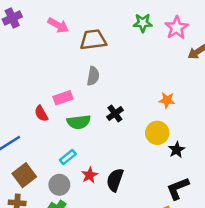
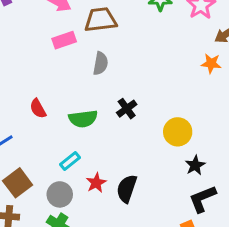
pink rectangle: (63, 98) -> (64, 40), moved
orange star: (167, 100) -> (211, 63), moved
black star: (177, 150) -> (195, 165), moved

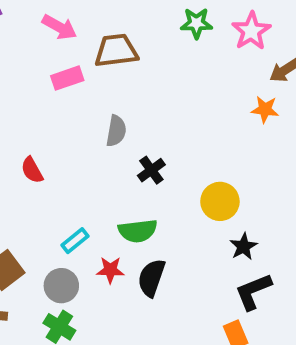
gray semicircle: (101, 63) -> (116, 131), moved
green semicircle: (83, 119) -> (138, 231), moved
red star: (96, 183) -> (110, 270), turned 30

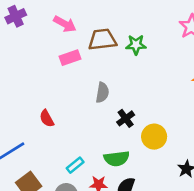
green star: (196, 23) -> (136, 45), moved
yellow circle: (220, 201) -> (154, 137), moved

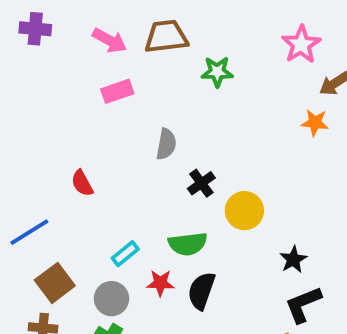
purple cross: (16, 16) -> (35, 29), turned 30
brown trapezoid: (102, 40) -> (166, 37), moved

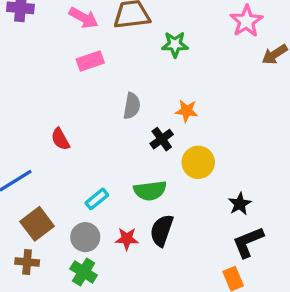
orange star: (315, 123) -> (187, 111), moved
red star: (160, 283) -> (127, 239), moved

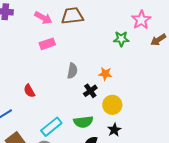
green star: (175, 44) -> (121, 39), moved
cyan rectangle: (97, 199) -> (51, 127), size x1.5
black star: (240, 204) -> (114, 130), moved

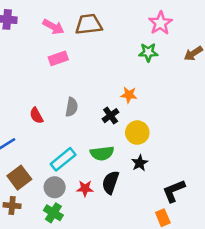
pink star: (141, 20) -> (160, 23), moved
gray semicircle: (72, 71) -> (72, 107), moved

